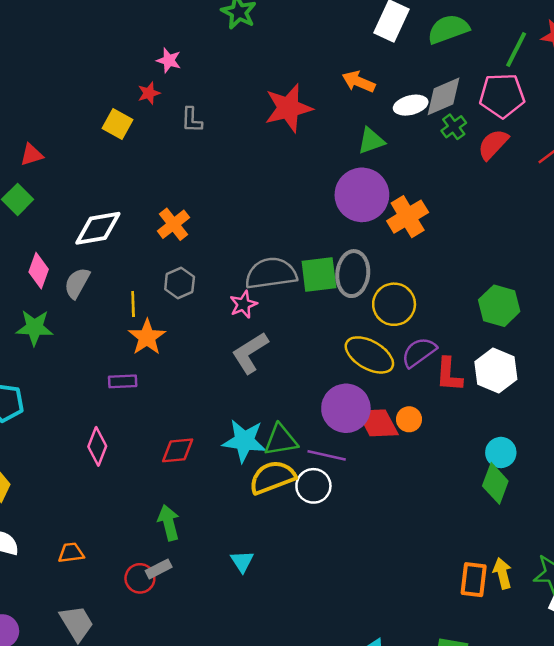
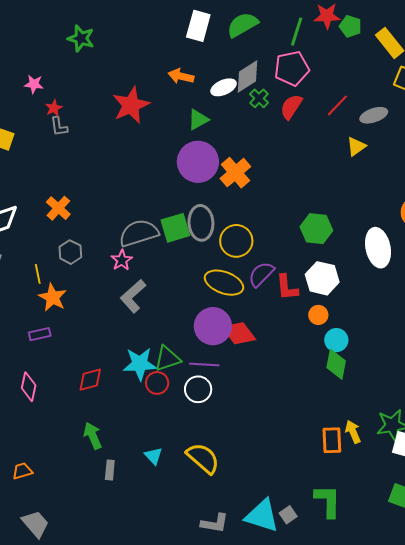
red star: (149, 93) -> (54, 108), moved
orange circle: (409, 419) -> (318, 315), moved
yellow semicircle: (272, 477) -> (203, 458), moved, turned 72
gray rectangle: (159, 569) -> (110, 470), moved, turned -48
red circle: (140, 578) -> (157, 383), moved

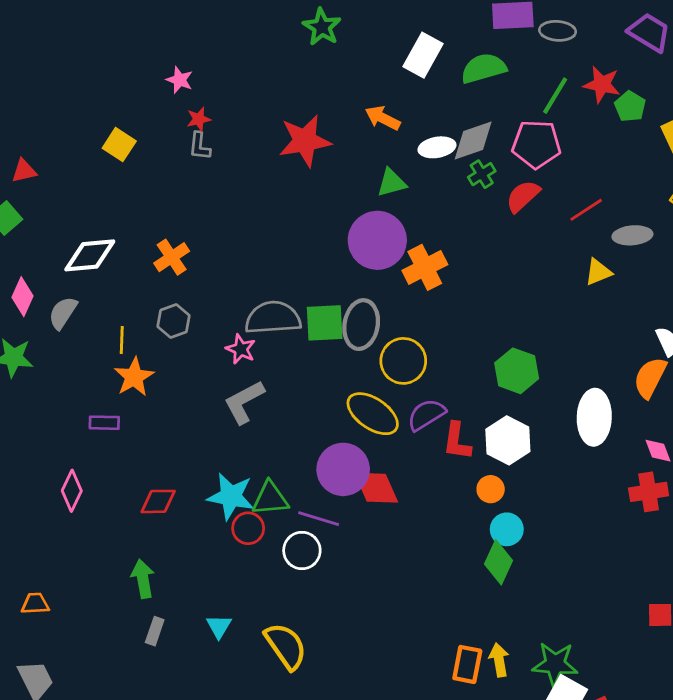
green star: (81, 38) -> (322, 27), moved
pink star: (122, 260) -> (241, 349), turned -30

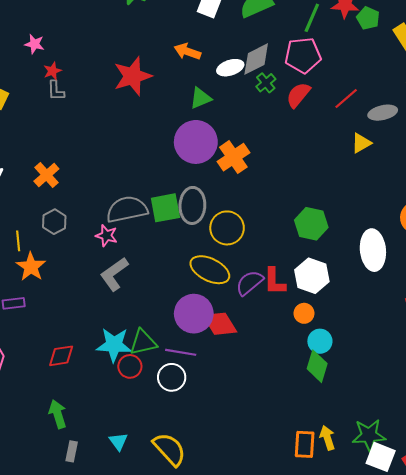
purple semicircle: (426, 415) -> (250, 283), moved

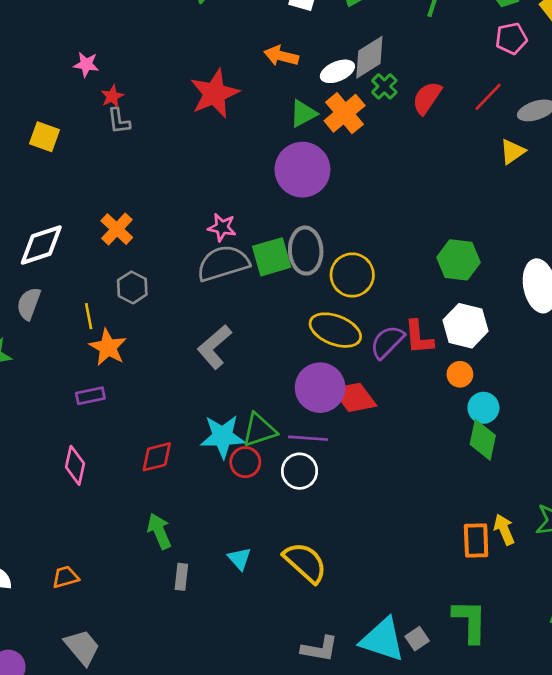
pink pentagon: (303, 55) -> (511, 38), moved, size x0.7
orange cross: (233, 157) -> (345, 113), moved
pink star: (106, 236) -> (222, 227), moved

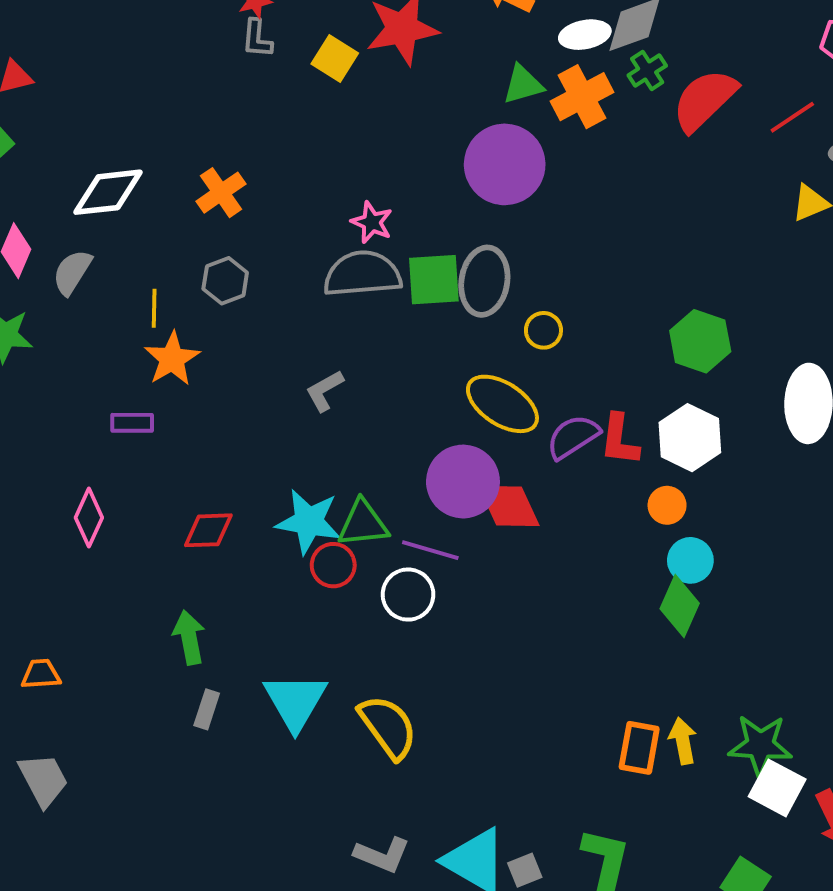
red semicircle: (427, 98) -> (704, 100), size x1.4
yellow square: (44, 137) -> (335, 59), moved
yellow circle: (352, 275) -> (543, 330), size x0.6
gray L-shape: (214, 347) -> (325, 391), size x0.7
cyan triangle: (239, 559) -> (295, 701), size x1.8

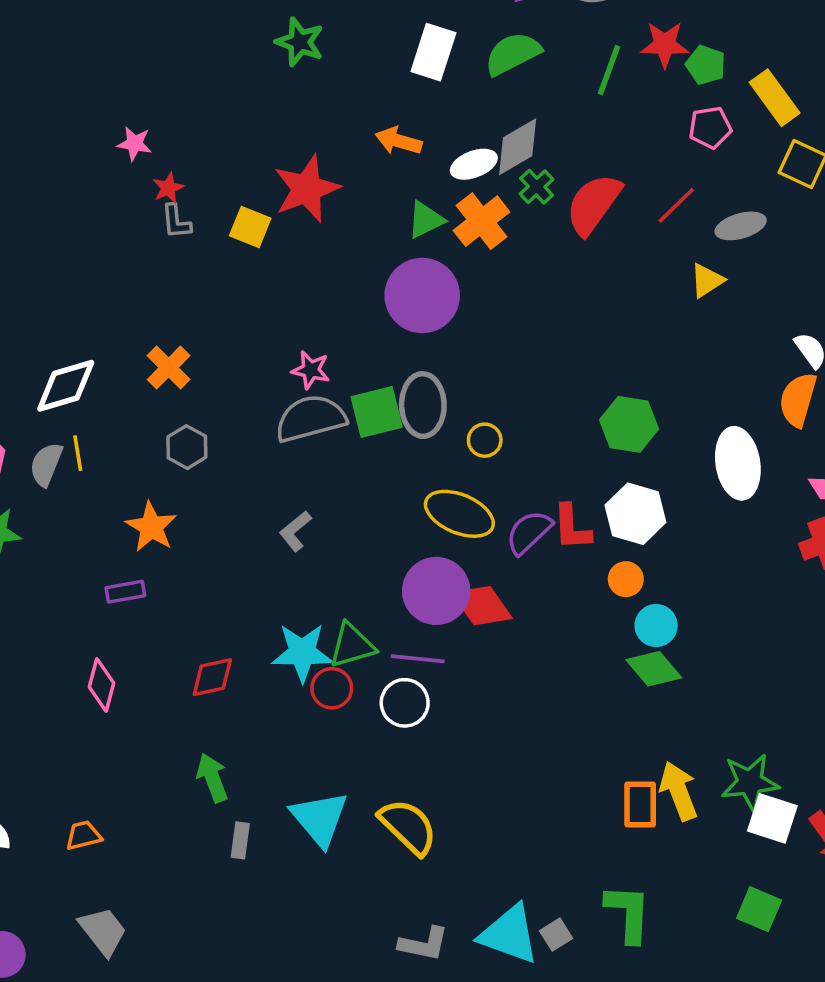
yellow line: (154, 308) -> (78, 453), moved
green diamond: (680, 606) -> (654, 669), turned -54
yellow arrow: (683, 741) -> (679, 791), size x1.4

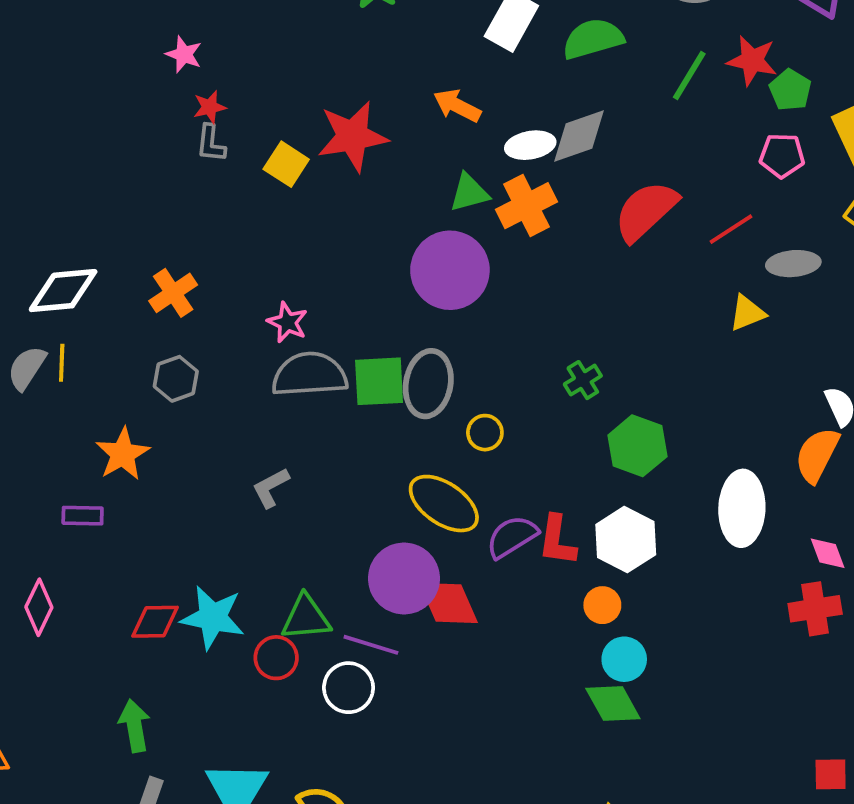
green cross: (537, 187) -> (583, 380), moved
pink star: (311, 370) -> (287, 322), moved
cyan star: (302, 653) -> (213, 617), moved

